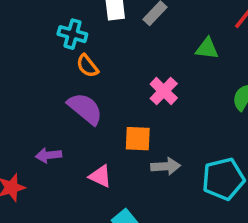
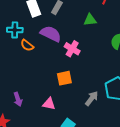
purple semicircle: (85, 109) -> (51, 34), moved
purple arrow: (49, 155) -> (18, 99), turned -88
gray arrow: (166, 166) -> (92, 98), moved, turned -35

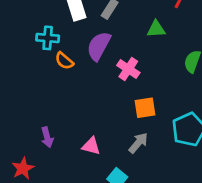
purple semicircle: (51, 34) -> (99, 46), turned -90
orange square: (64, 78) -> (145, 108), moved
gray arrow: (92, 98) -> (138, 143), moved

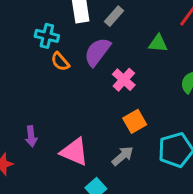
orange square: (145, 108) -> (135, 121), turned -30
pink triangle: (91, 146) -> (74, 152), size x1.5

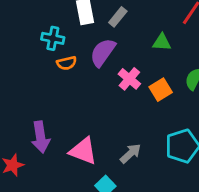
orange semicircle: (60, 62) -> (67, 63), turned -60
orange square: (135, 121) -> (161, 90), moved
purple arrow: (31, 136) -> (41, 137), size x1.5

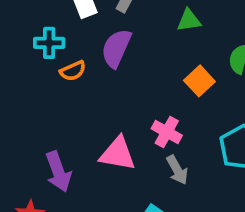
pink cross: (129, 79) -> (167, 132), moved
pink triangle: (83, 151) -> (118, 154), moved
gray arrow: (131, 153) -> (177, 170), turned 115

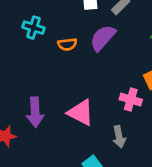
cyan cross: (49, 43) -> (33, 28), moved
pink cross: (167, 132) -> (131, 100), moved, turned -30

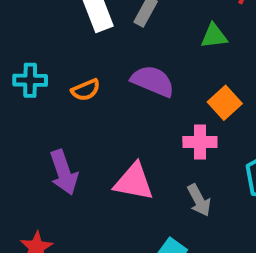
purple semicircle: (103, 38) -> (153, 81), moved, turned 88
purple arrow: (35, 112) -> (64, 172), moved

